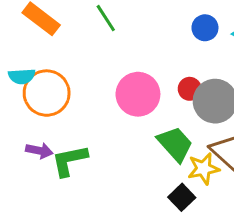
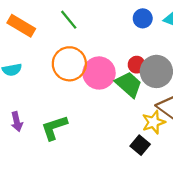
orange circle: (47, 93) -> (69, 64), moved
green trapezoid: (175, 144) -> (129, 84), moved
purple arrow: (39, 151) -> (17, 122), moved, turned 72

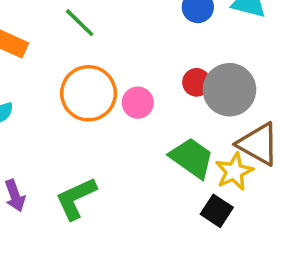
pink circle: (99, 73) -> (138, 103), size x0.6
green trapezoid: (129, 84) -> (192, 158), moved

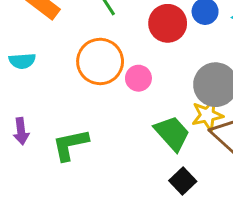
red circle: (197, 82) -> (168, 23), moved, size x1.6
yellow star: (234, 172) -> (207, 115), moved

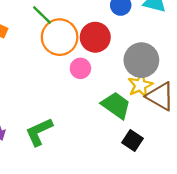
red circle: (168, 23) -> (95, 37), moved
orange circle: (100, 61) -> (60, 37), moved

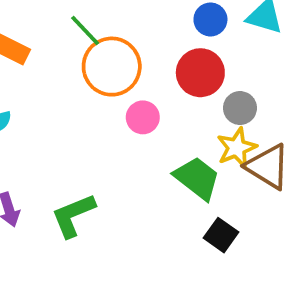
red circle: (95, 37) -> (200, 73), moved
gray circle: (141, 60) -> (240, 108), size x0.6

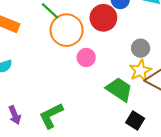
red circle: (200, 73) -> (103, 18), moved

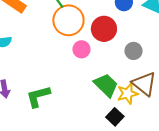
red circle: (103, 18) -> (104, 29), moved
yellow star: (140, 71) -> (128, 94), moved

